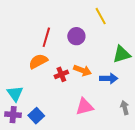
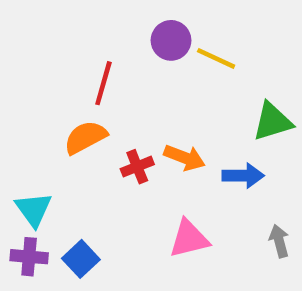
yellow line: (101, 16) -> (216, 58), moved, turned -36
purple circle: (76, 36) -> (171, 40), moved

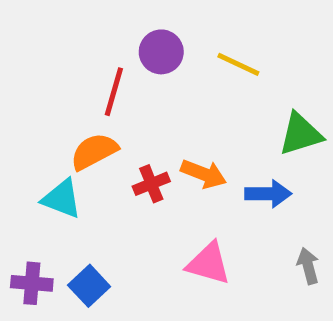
purple circle: (171, 40) -> (161, 52), moved
cyan triangle: (34, 209) -> (62, 199), moved, turned -33
pink triangle: (189, 239) -> (209, 263), turned 30

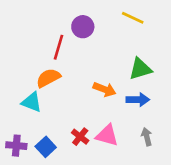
yellow line: (238, 64) -> (133, 18), moved
green triangle: (301, 134) -> (140, 69), moved
red cross: (151, 184) -> (80, 137), moved, turned -30
gray arrow: (308, 266) -> (147, 137), moved

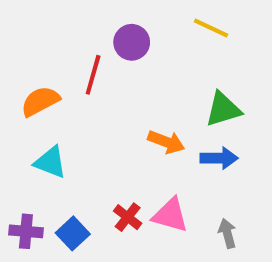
orange semicircle: (48, 78) -> (40, 101), moved
gray arrow: (147, 137) -> (227, 233), moved

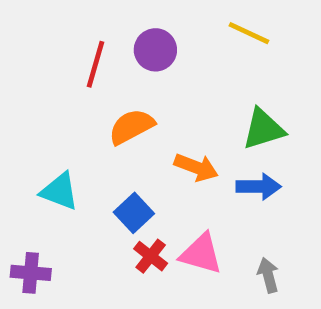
red line: (93, 75) -> (95, 64), moved
orange semicircle: (40, 101) -> (131, 127), moved
blue square: (73, 233) -> (134, 213), moved

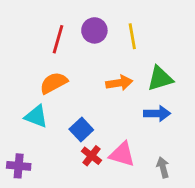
yellow line: (249, 33) -> (132, 36), moved, turned 55
orange semicircle: (131, 127) -> (54, 83), moved
orange arrow: (196, 167) -> (119, 83), moved, turned -30

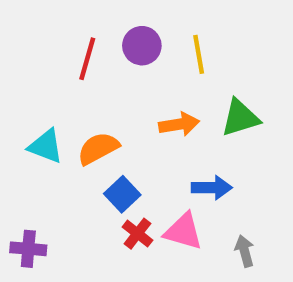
orange semicircle: (54, 83) -> (98, 148), moved
blue arrow: (157, 113) -> (212, 188), moved
cyan triangle: (36, 116) -> (46, 146), moved

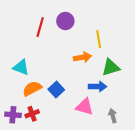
yellow line: (199, 54) -> (99, 39), moved
green triangle: (240, 118) -> (111, 67), moved
orange semicircle: (98, 148) -> (32, 89), moved
red cross: (137, 234) -> (32, 114), moved, turned 32

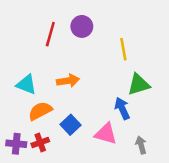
orange arrow: (83, 57) -> (68, 81), moved
blue arrow: (98, 87) -> (122, 108), turned -114
blue square: (56, 90) -> (70, 125), moved

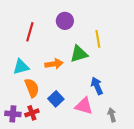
red line: (50, 34) -> (30, 32), moved
cyan triangle: (26, 84) -> (21, 67), turned -36
green triangle: (139, 84) -> (79, 54), moved
orange semicircle: (40, 111) -> (32, 88), turned 96

